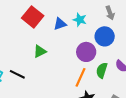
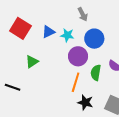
gray arrow: (110, 13) -> (83, 14), moved
cyan star: (80, 20) -> (67, 35), moved

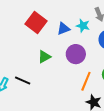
cyan star: (67, 35) -> (83, 26), moved
purple circle: (78, 56) -> (76, 54), moved

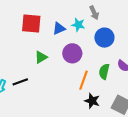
red square: (36, 23) -> (31, 24), turned -30
black line: (23, 80) -> (20, 82), turned -42

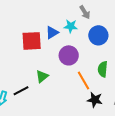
red square: (31, 24) -> (32, 41), moved
green triangle: (41, 57) -> (42, 76), moved
orange line: (84, 80) -> (83, 81), turned -42

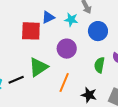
blue triangle: (52, 33) -> (48, 17), moved
green triangle: (42, 76) -> (38, 67), size x1.5
orange line: (83, 81) -> (64, 83), moved, turned 48

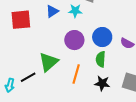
red square: (31, 31) -> (21, 20), moved
blue circle: (98, 31) -> (102, 37), moved
green semicircle: (99, 65) -> (101, 59), moved

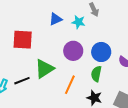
red square: (21, 20) -> (23, 40), moved

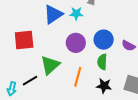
blue triangle: (56, 19) -> (53, 14), size x1.5

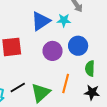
blue circle: (104, 40) -> (78, 46), moved
purple circle: (76, 43) -> (53, 51), moved
green triangle: (50, 65) -> (41, 93), moved

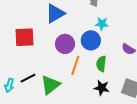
cyan star: (64, 20) -> (102, 24), moved
orange line: (66, 84) -> (75, 65), moved

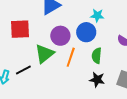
green triangle: (50, 85) -> (44, 54), moved

